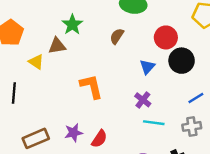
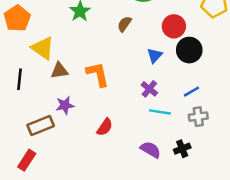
brown triangle: (57, 46) -> (59, 71), moved
yellow triangle: (36, 62) -> (43, 48), size x1.5
blue line: (196, 98) -> (191, 92), moved
purple star: (74, 133) -> (65, 105), moved

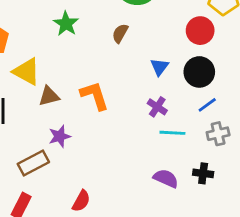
red circle: (174, 26) -> (200, 31), moved
black circle: (189, 50) -> (199, 72), moved
red semicircle: (105, 127) -> (81, 201), moved
black cross: (182, 149) -> (203, 173), turned 35

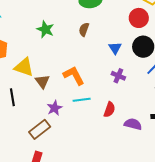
brown triangle: (49, 96) -> (42, 81), turned -42
cyan line: (172, 133) -> (82, 100), moved
red semicircle: (81, 201) -> (109, 110), moved

